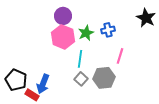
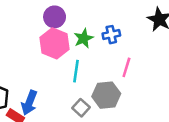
gray square: (81, 79) -> (81, 108), moved

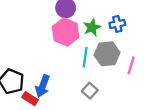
pink line: (126, 67) -> (131, 65), moved
gray hexagon: (106, 95) -> (107, 54), moved

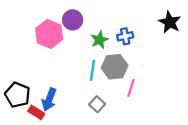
pink hexagon: (66, 32) -> (49, 34), moved
pink line: (131, 65) -> (131, 88), moved

